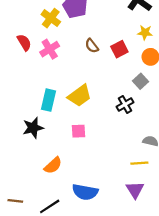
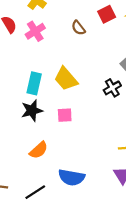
red square: (119, 49) -> (107, 14), moved
yellow trapezoid: (80, 96) -> (66, 79), turned 85
black star: (33, 128) -> (32, 111), moved

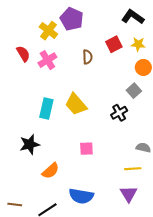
brown semicircle: (78, 28) -> (87, 57), turned -144
black star: (32, 111) -> (30, 144), moved
pink square: (65, 115) -> (86, 149), moved

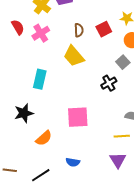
red square: (114, 44) -> (104, 29), moved
yellow trapezoid: (76, 104) -> (74, 56), moved
pink square: (86, 149) -> (78, 117), size x1.6
blue semicircle: (81, 196) -> (73, 162), size x0.6

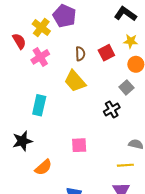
red semicircle: (18, 27) -> (19, 41), moved
pink square: (78, 117) -> (79, 145), size x0.7

